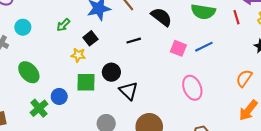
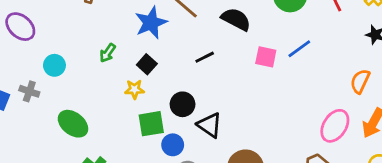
pink ellipse: (192, 88) -> (335, 126), moved, turned 65
blue circle: (59, 96) -> (173, 145), moved

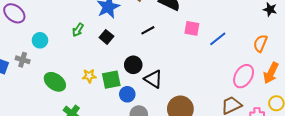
blue line: (299, 49) -> (218, 39), moved
yellow star: (134, 89) -> (89, 76), moved

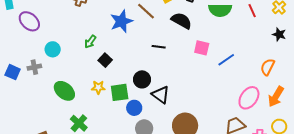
black line: (148, 30) -> (159, 47), turned 32
black square: (106, 37) -> (105, 60), moved
gray cross: (23, 60) -> (34, 67), turned -32

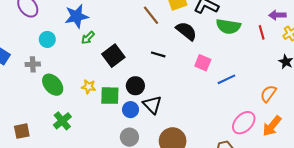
blue star: (121, 21) -> (77, 16), moved
black square: (105, 60) -> (113, 56), moved, size x1.5
gray cross: (34, 67) -> (33, 64), moved
blue circle: (134, 108) -> (131, 110), moved

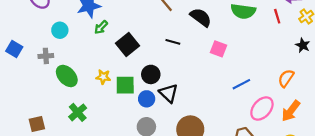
blue line: (226, 79) -> (241, 84), moved

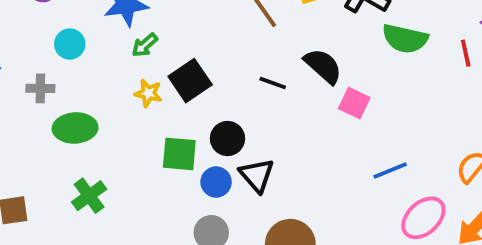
black semicircle: (201, 17) -> (323, 66), moved
green ellipse: (67, 76) -> (75, 128), turned -55
yellow star: (103, 77) -> (148, 93), moved

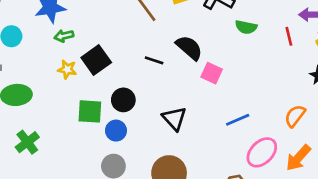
green semicircle: (405, 39) -> (246, 27), size x0.7
green arrow: (145, 45) -> (64, 36), turned 30
black triangle: (257, 175) -> (174, 119), moved

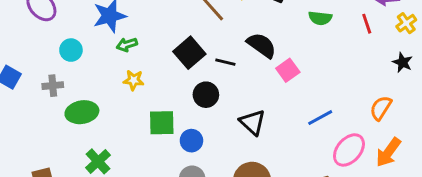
black square: (96, 60) -> (189, 53), moved
pink square: (212, 73) -> (288, 70), turned 35
black circle: (123, 100) -> (206, 95), moved

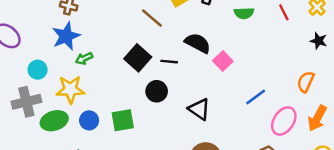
yellow star: (134, 80) -> (70, 89), moved, size x1.6
gray cross: (53, 86) -> (26, 102), size x1.6
blue circle: (191, 141) -> (89, 120), moved

